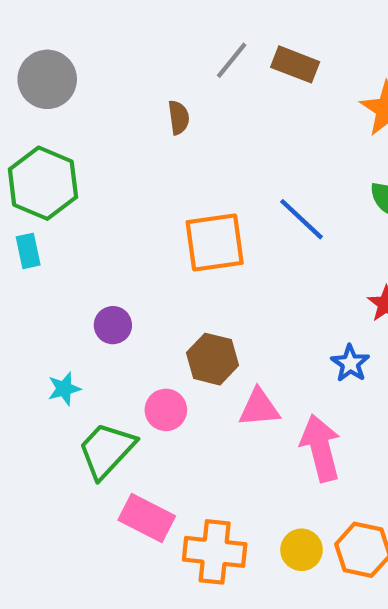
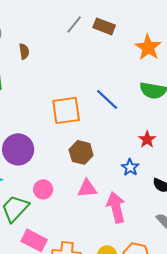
brown semicircle: (179, 117) -> (24, 51), moved
purple circle: (113, 325) -> (18, 149), size x1.8
brown hexagon: (213, 359) -> (81, 152), moved

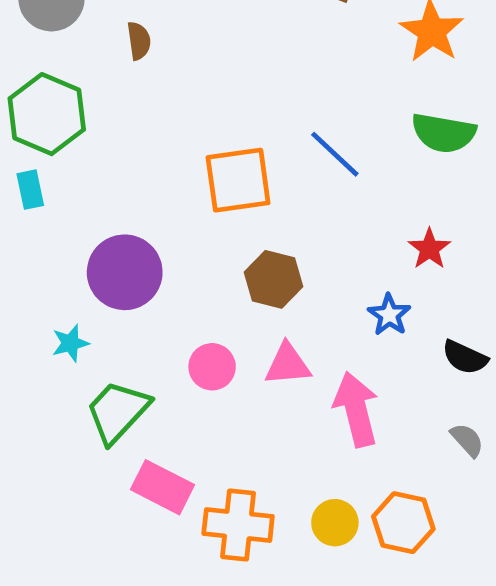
pink circle: (43, 189) -> (212, 367), moved

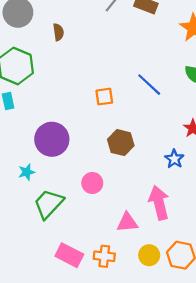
orange square: (238, 180) -> (104, 97), size x0.6
pink triangle: (288, 364) -> (127, 222), moved
pink rectangle: (162, 487) -> (69, 255), moved
orange cross: (238, 525) -> (104, 256), size x0.7

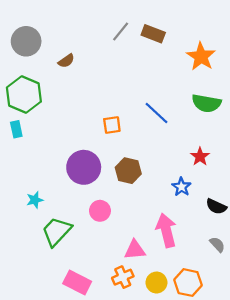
brown semicircle: (58, 32) -> (66, 61), turned 63
purple circle: (52, 139) -> (84, 167), moved
orange cross: (104, 256) -> (123, 277), moved, turned -30

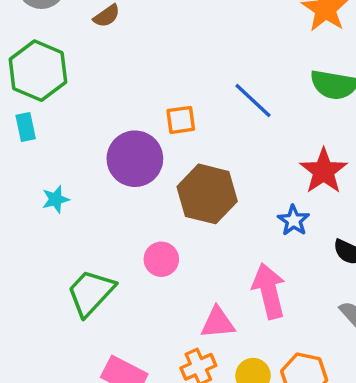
red star: (200, 156) -> (324, 171), size x1.5
purple circle: (84, 167) -> (135, 159), moved
brown hexagon: (128, 171) -> (207, 194), size x1.4
cyan star: (35, 200) -> (56, 199), moved

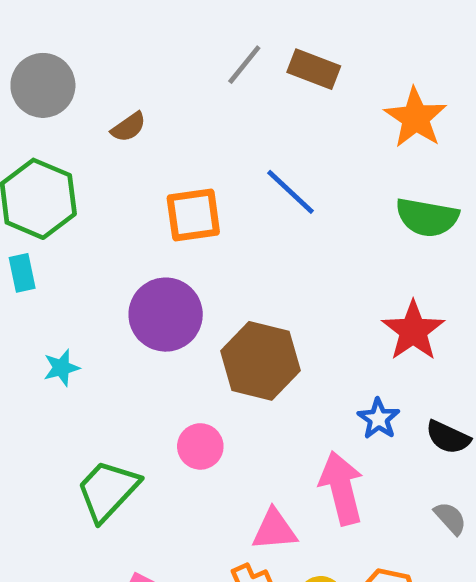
blue line: (253, 101) -> (291, 192), moved
orange square: (181, 120) -> (193, 215), moved, size x1.4
blue star: (294, 220) -> (379, 419), moved

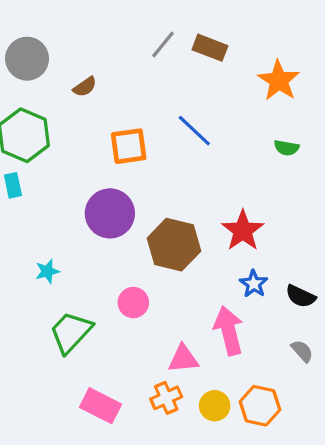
green semicircle: (427, 217) -> (287, 148), size x0.6
red star: (413, 331) -> (243, 231), moved
cyan star: (61, 368) -> (47, 271), moved

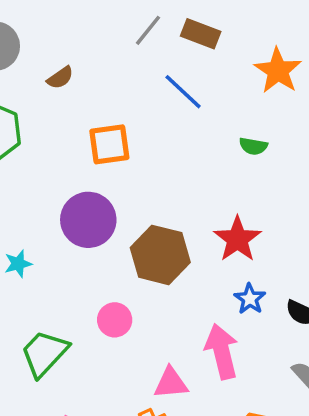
blue line: (194, 131) -> (183, 92), moved
green semicircle: (287, 148) -> (253, 146), moved
cyan star: (47, 271) -> (18, 264), moved

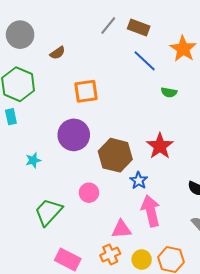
blue line: (183, 92) -> (145, 61), moved
blue star: (250, 299) -> (139, 181), moved

